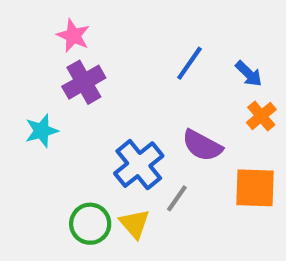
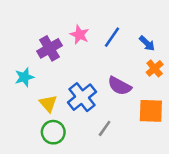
pink star: (73, 36) -> (79, 35), moved
gray line: (177, 198) -> (105, 128), moved
yellow triangle: (135, 224) -> (48, 103), moved

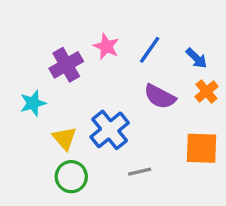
purple semicircle: (120, 86) -> (160, 97), moved
gray line: (105, 128) -> (140, 172), turned 42

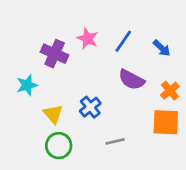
purple cross: (66, 65) -> (55, 54), turned -36
orange cross: (206, 92) -> (170, 91), moved
blue cross: (110, 130) -> (90, 107), size x0.7

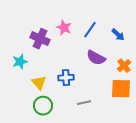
blue cross: (90, 107) -> (66, 78), turned 35

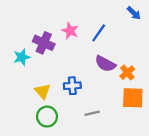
blue arrow: (118, 35) -> (134, 13), moved
cyan star: (20, 62) -> (22, 57), moved
orange cross: (124, 66) -> (127, 73), moved

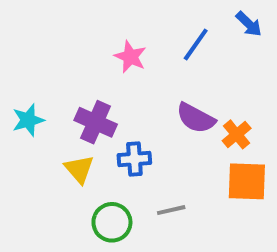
blue line: (99, 33) -> (196, 44), moved
purple cross: (44, 43) -> (96, 122), moved
cyan star: (22, 57) -> (28, 120), moved
green circle: (47, 117) -> (112, 222), moved

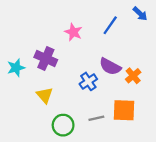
purple cross: (96, 122) -> (46, 59), moved
blue cross: (134, 159) -> (88, 81), moved, turned -30
orange square: (247, 181) -> (124, 110), moved

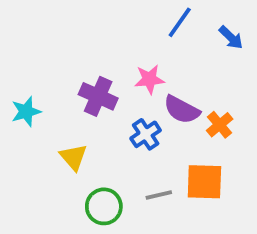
blue arrow: (140, 14) -> (231, 38), moved
blue line: (110, 25) -> (180, 22), moved
pink star: (73, 32) -> (149, 79), moved, turned -30
purple cross: (46, 59) -> (98, 96), moved

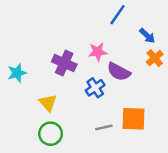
blue arrow: (231, 38) -> (147, 36), moved
orange cross: (220, 125) -> (155, 58), moved
green circle: (104, 206) -> (51, 134), moved

